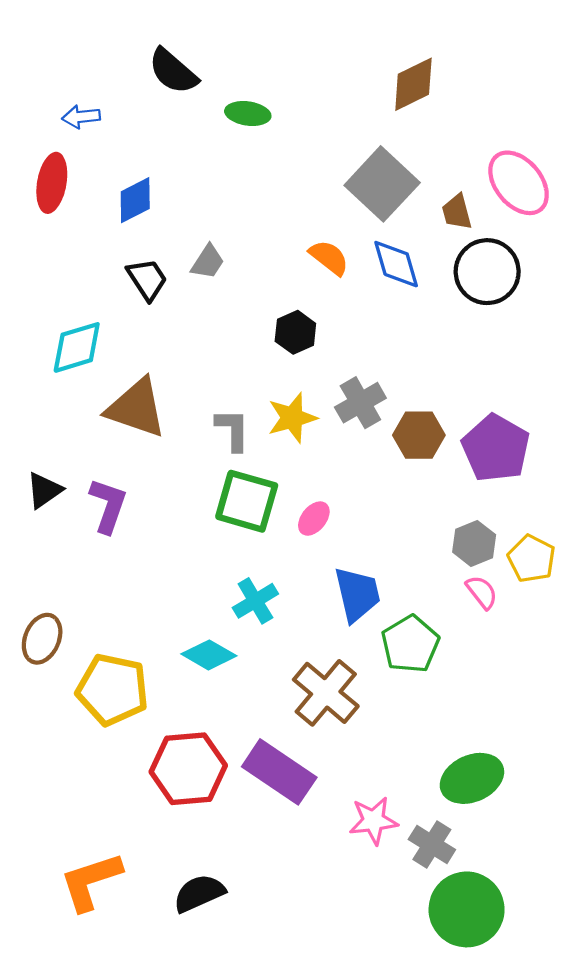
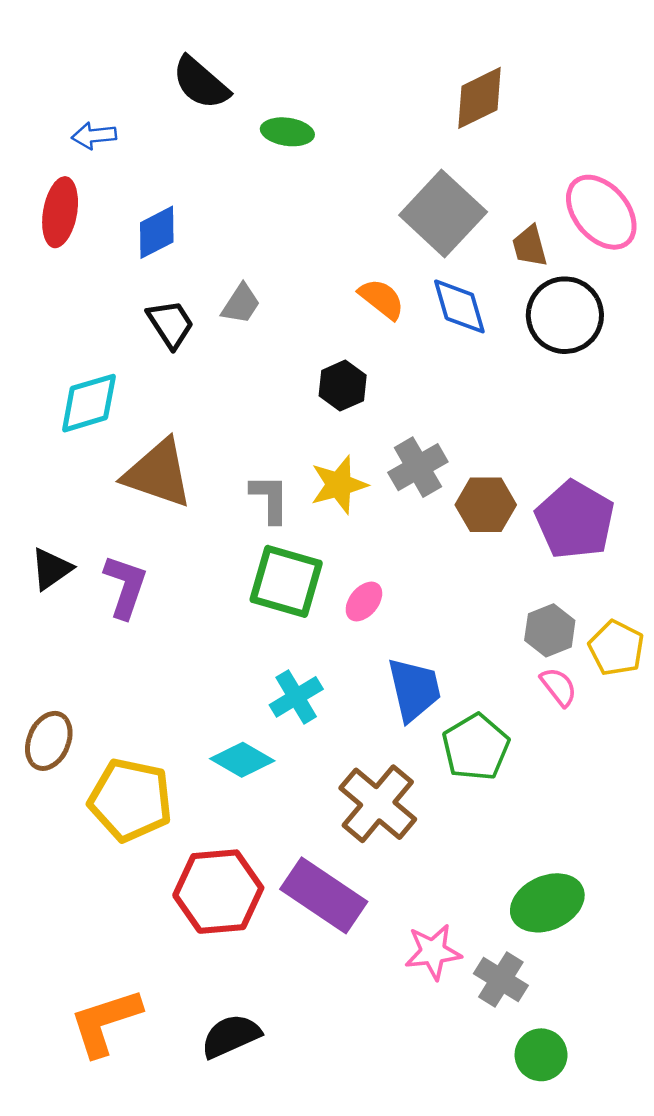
green circle: (467, 909) -> (541, 1055), size x0.6

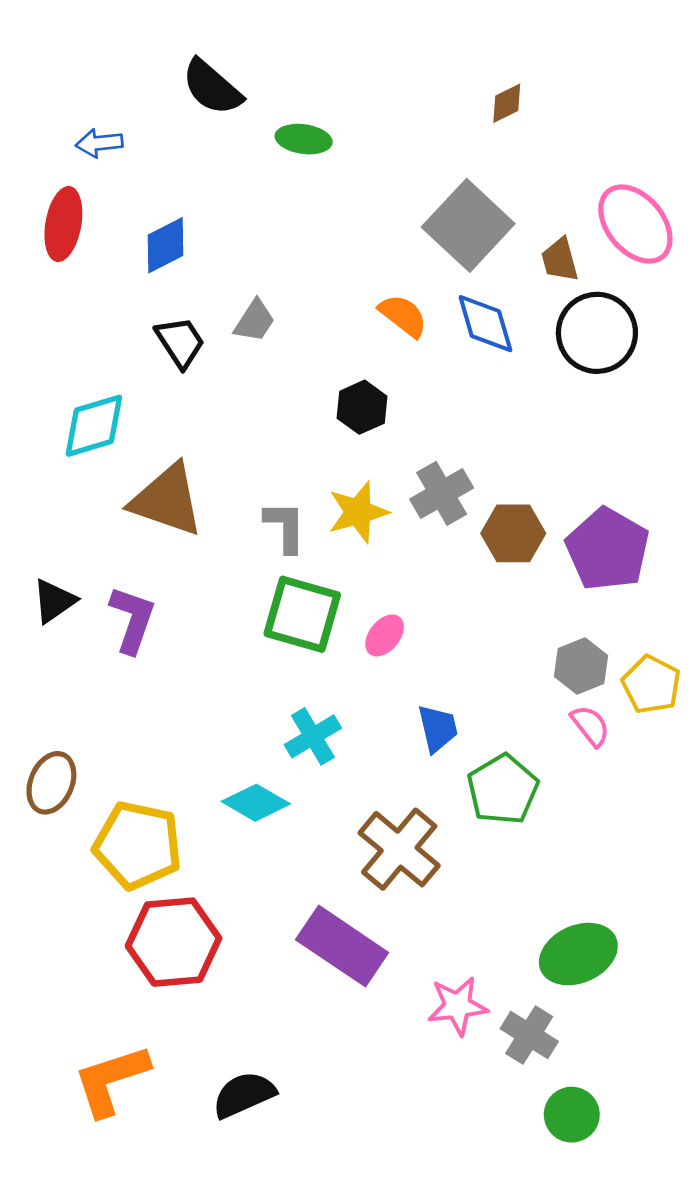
brown diamond: (479, 98) -> (507, 103), size x0.6
blue trapezoid: (414, 689) -> (438, 728), size x0.7
red hexagon: (218, 892) -> (174, 942), moved

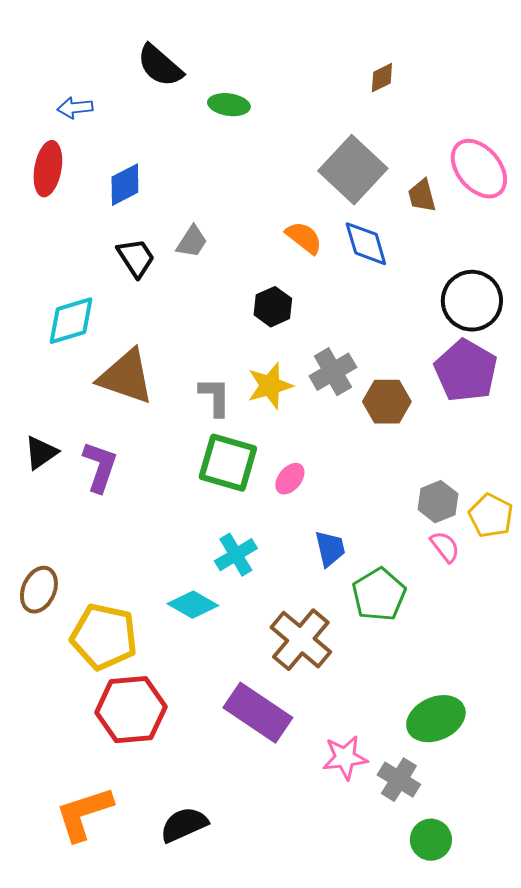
black circle: (597, 333) -> (472, 301), moved
purple pentagon: (608, 549) -> (466, 371), moved

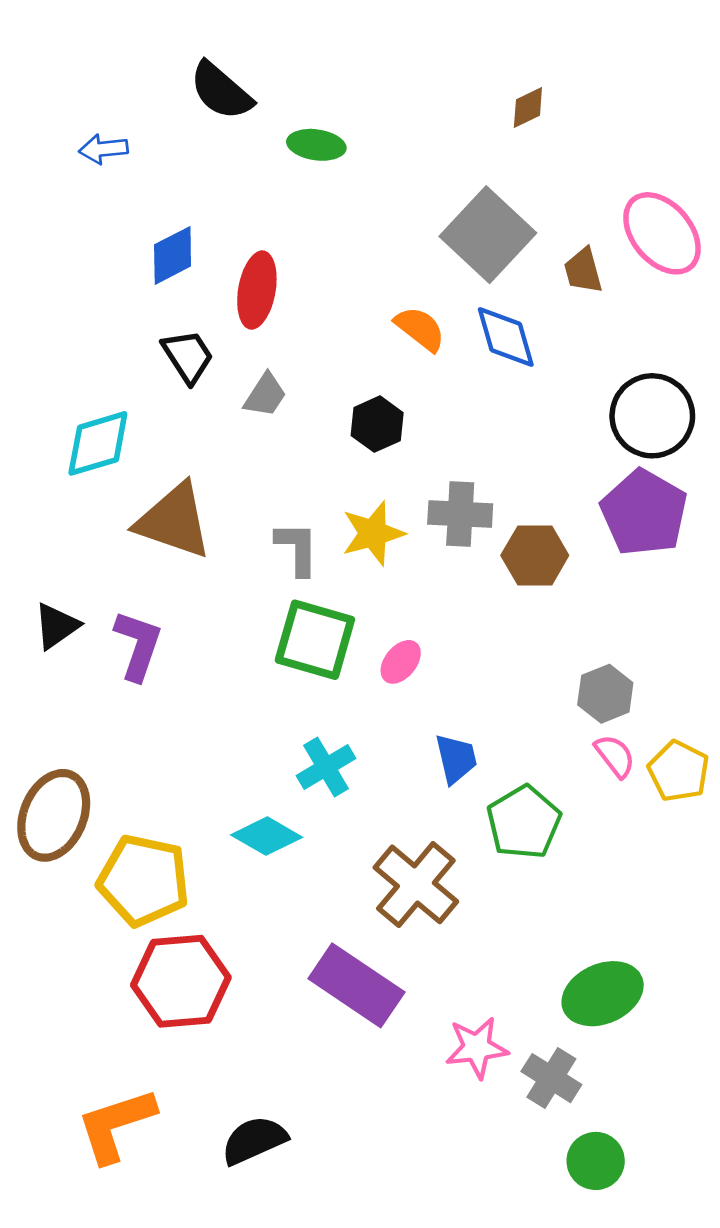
red ellipse: (48, 169) -> (257, 290), moved
gray trapezoid: (192, 242) -> (265, 395), moved
gray cross: (333, 372) -> (460, 514), turned 33
yellow pentagon: (491, 516) -> (679, 771), moved
brown ellipse: (39, 590) -> (54, 815), size x1.4

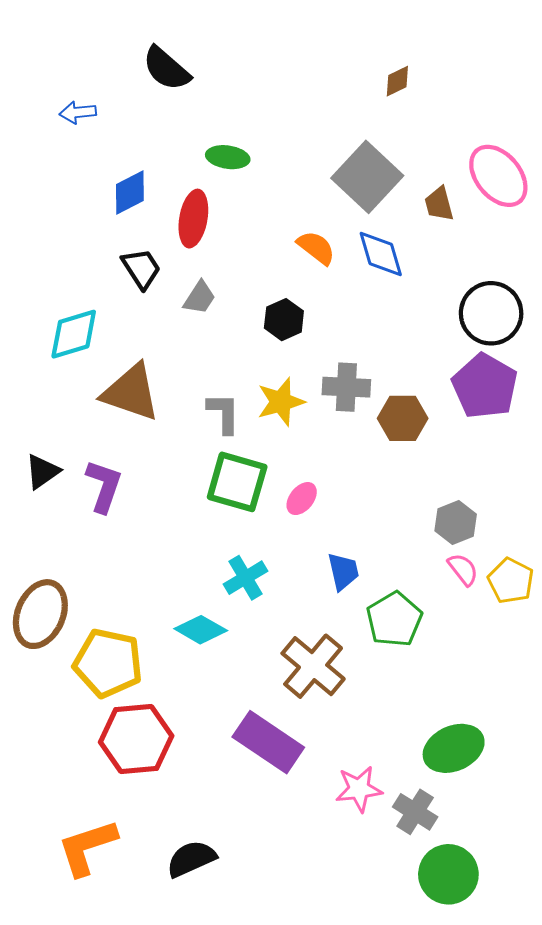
green ellipse: (316, 145) -> (228, 157), moved
green circle: (596, 1161) -> (448, 874), size x1.4

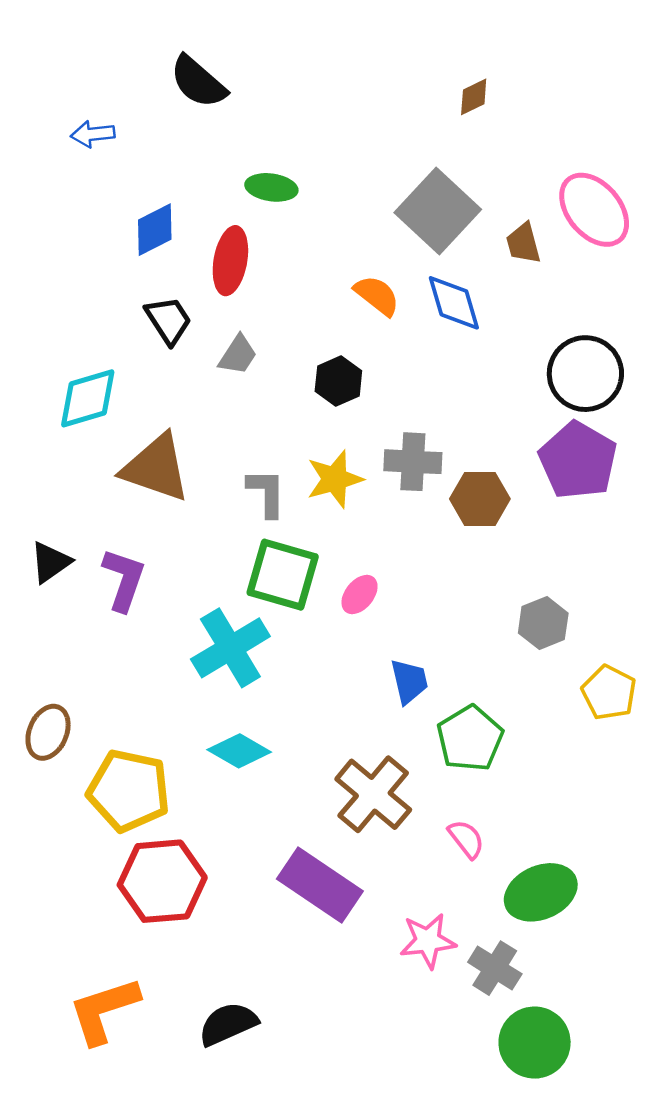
pink semicircle: (463, 569) -> (466, 839), moved
cyan cross: (245, 578) -> (230, 648), moved, size x1.5
brown ellipse: (40, 614) -> (48, 732), size x0.7

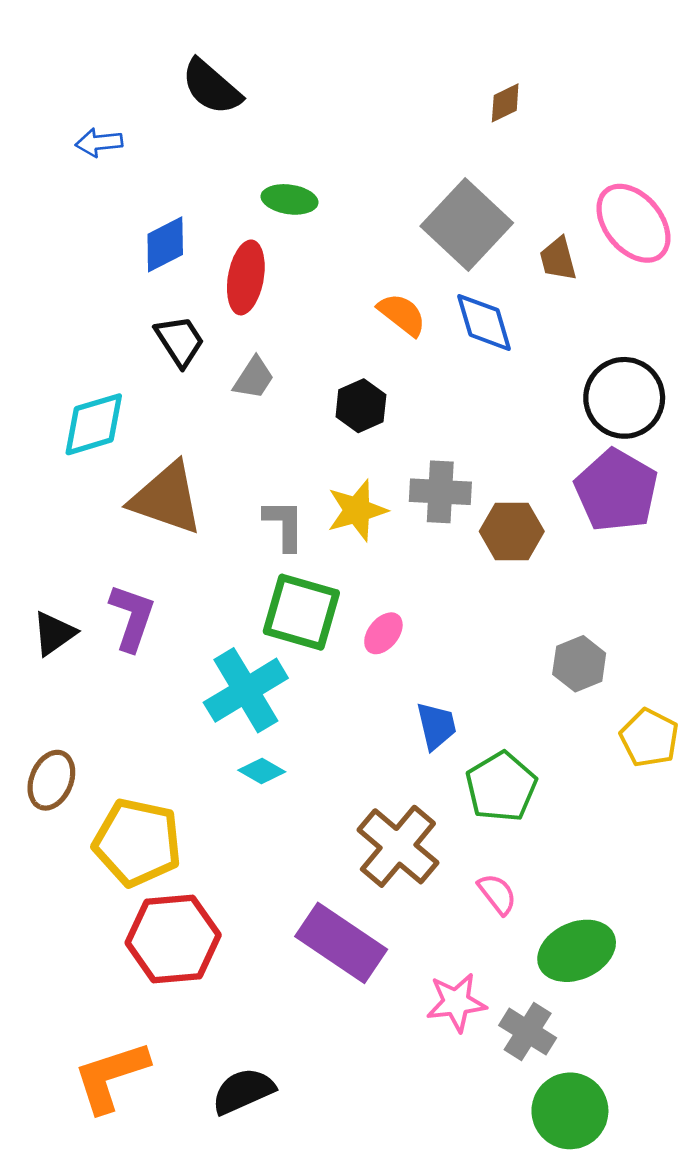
black triangle: (50, 562) -> (54, 633), moved
cyan diamond: (239, 751) -> (262, 771), moved, size x0.7

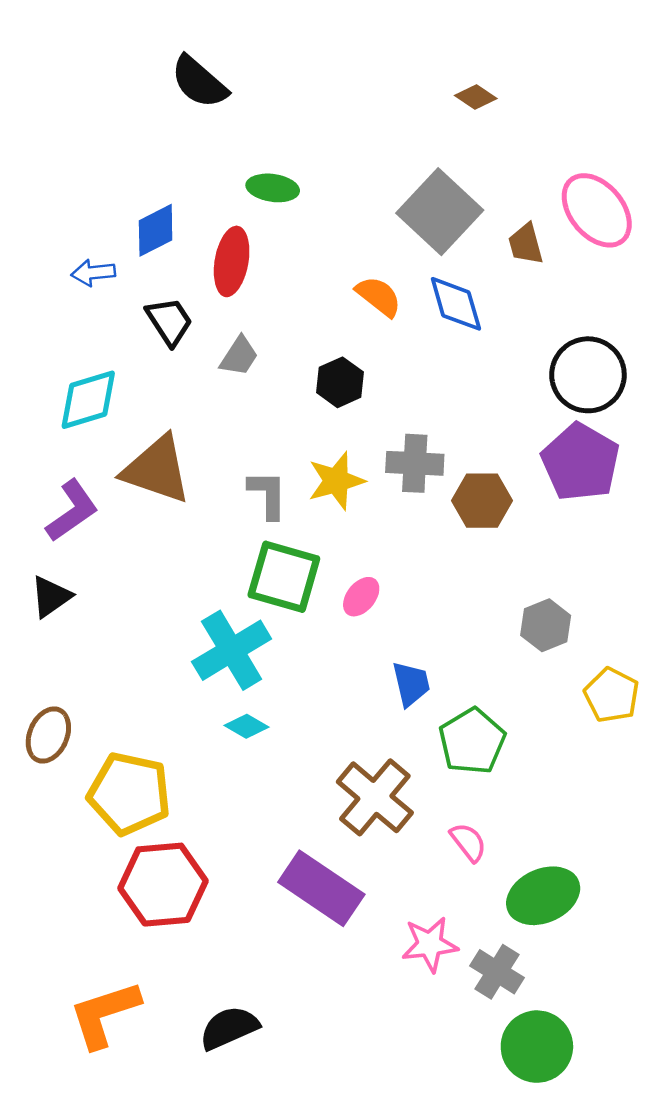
brown diamond: (505, 103) -> (476, 97), turned 60
blue arrow: (99, 143) -> (93, 273), moved
purple L-shape: (132, 617) -> (72, 511), moved, turned 36

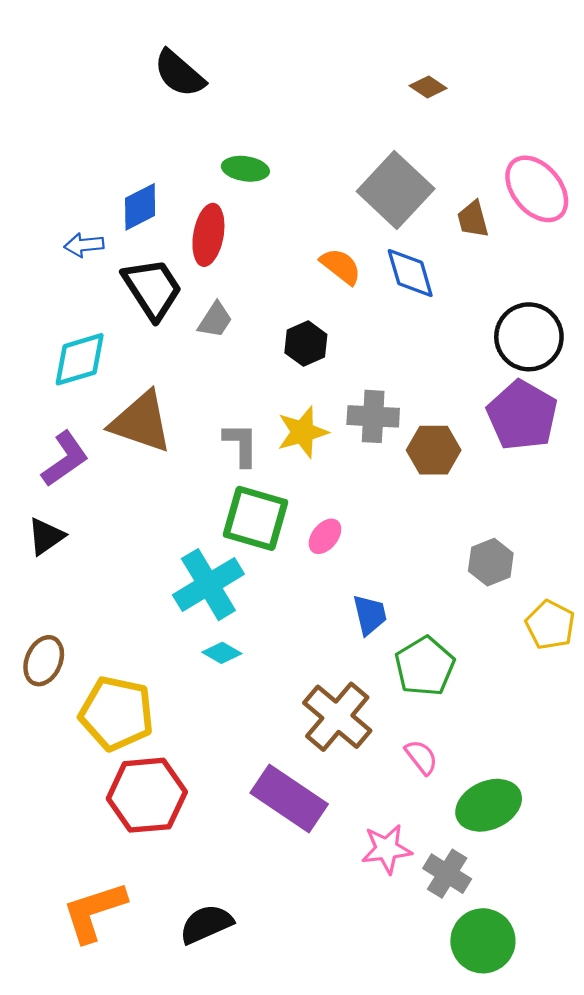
black trapezoid: (169, 321) -> (152, 289), size x1.4

